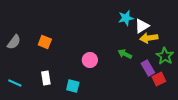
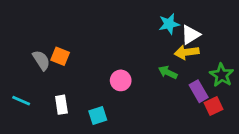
yellow arrow: (149, 38) -> (187, 52), moved
gray semicircle: (14, 42) -> (41, 60), moved, turned -70
cyan line: (15, 83) -> (21, 101), moved
cyan square: (73, 86) -> (98, 115), turned -32

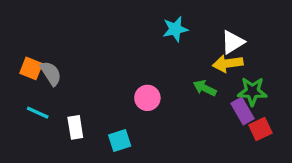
cyan star: (169, 24) -> (175, 29), moved
orange square: (60, 56) -> (31, 68), moved
green star: (222, 75) -> (252, 91), moved, turned -30
cyan line: (21, 101) -> (38, 113), moved

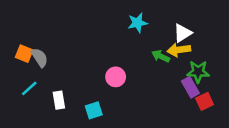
green arrow: (205, 88) -> (161, 56), moved
cyan line: (38, 113) -> (29, 88), turned -66

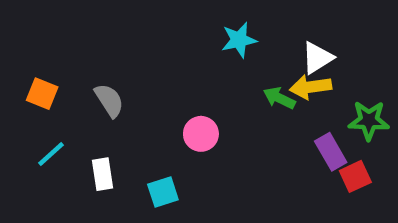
gray semicircle: (40, 58) -> (109, 100), moved
green star: (198, 72) -> (369, 120), moved

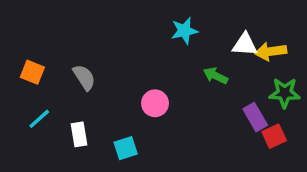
white triangle: (317, 58) -> (245, 45), turned 36
yellow arrow: (311, 87) -> (271, 51), moved

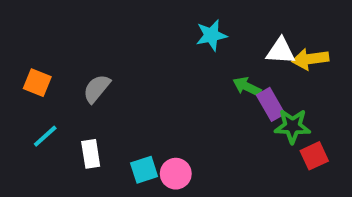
gray semicircle: (84, 77) -> (97, 89), turned -108
green star: (285, 93) -> (292, 126), moved
pink circle: (155, 103) -> (176, 174), moved
purple rectangle: (255, 117) -> (271, 104), moved

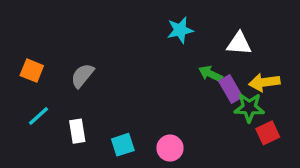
yellow arrow: (310, 59) -> (264, 82), moved
pink circle: (176, 174) -> (170, 148), moved

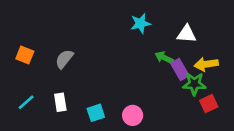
cyan line: (39, 116) -> (26, 102), moved

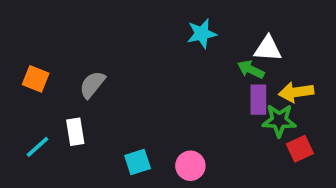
green arrow: (164, 58) -> (251, 69), moved
purple rectangle: (180, 69) -> (258, 100), turned 30
white rectangle: (60, 102) -> (75, 132), moved

